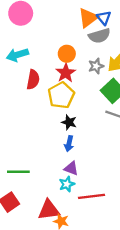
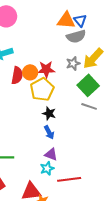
orange triangle: (88, 18) -> (66, 20), turned 42
orange circle: (67, 54) -> (30, 72), moved
red star: (66, 73) -> (46, 69), turned 30
blue arrow: (69, 144) -> (49, 132), turned -40

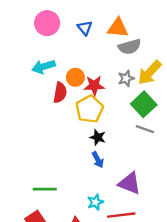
blue triangle: (80, 20) -> (85, 28), moved
orange circle: (30, 72) -> (75, 77), moved
purple triangle: (51, 154) -> (130, 183), moved, size x1.5

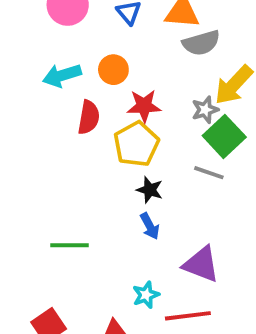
orange circle: (75, 77) -> (113, 70), moved
gray star: (126, 78) -> (205, 110), moved
gray line: (145, 129) -> (209, 173), moved
green line: (45, 189) -> (70, 245), moved

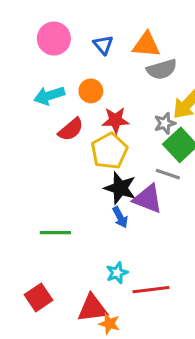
red semicircle: (89, 117) -> (71, 129), turned 40
black star: (150, 190) -> (120, 188), size x1.5
purple triangle: (201, 264) -> (148, 199), moved

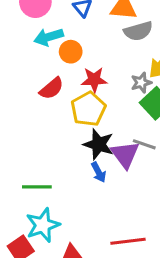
cyan arrow: (49, 96) -> (49, 37), moved
gray line: (168, 174) -> (144, 144), moved
purple triangle: (148, 199) -> (125, 155), turned 32
cyan star: (117, 273) -> (43, 225), moved, size x1.6

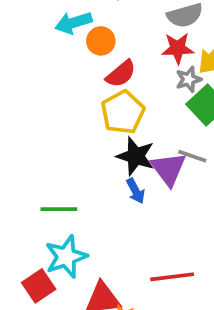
red star: (94, 80) -> (178, 48), moved
red semicircle: (52, 88) -> (121, 74), moved

